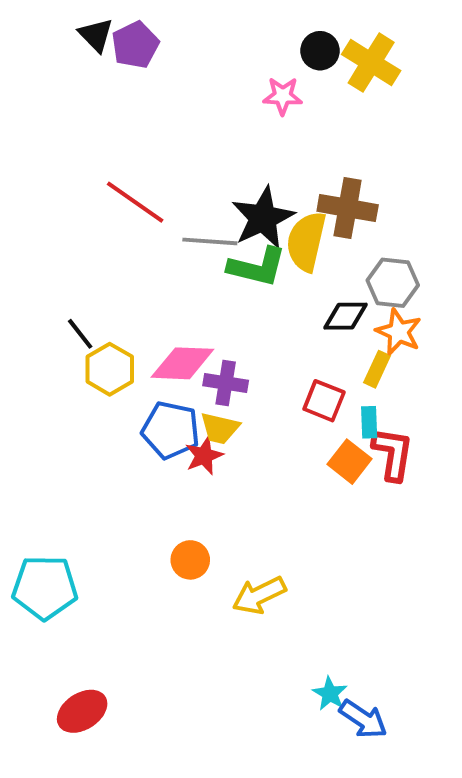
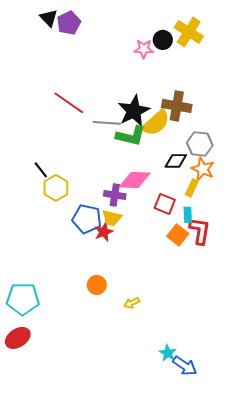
black circle: (320, 51) -> (163, 40), moved
yellow semicircle: (306, 241) -> (156, 123), turned -144
pink diamond: (182, 363) -> (135, 180), moved
yellow arrow: (259, 595) -> (132, 303), size x0.6
red ellipse: (82, 711) -> (18, 338), moved

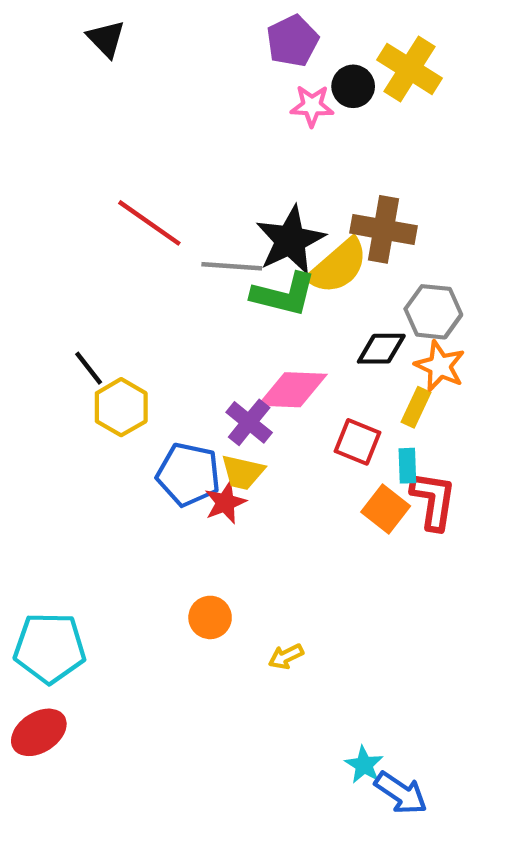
purple pentagon: (69, 23) -> (292, 41), moved
purple cross: (115, 195) -> (249, 422), turned 30

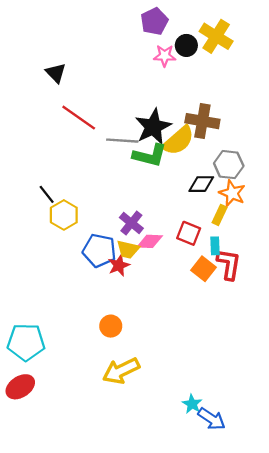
black triangle: (106, 39) -> (56, 73), moved
pink diamond: (292, 390) -> (150, 241), moved, size x0.7
yellow arrow: (286, 656) -> (121, 371), moved, size x2.0

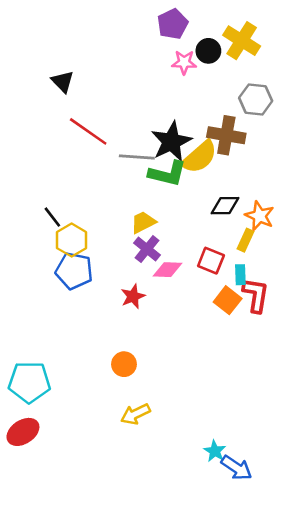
gray hexagon: (229, 165) -> (256, 99), moved
yellow trapezoid: (128, 249) -> (143, 222), moved, turned 140
blue pentagon: (99, 250) -> (74, 271), moved
yellow arrow: (121, 371) -> (135, 414), size x0.7

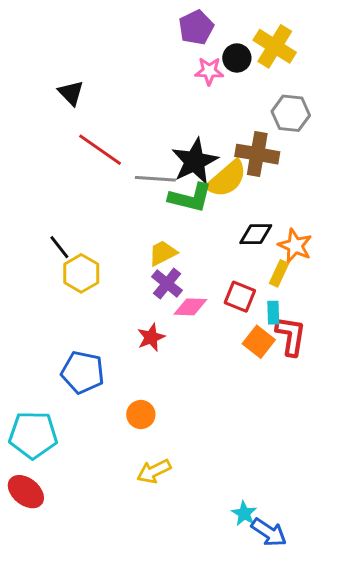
blue pentagon: (74, 271) -> (83, 372), moved
red ellipse: (23, 432) -> (26, 492), turned 72

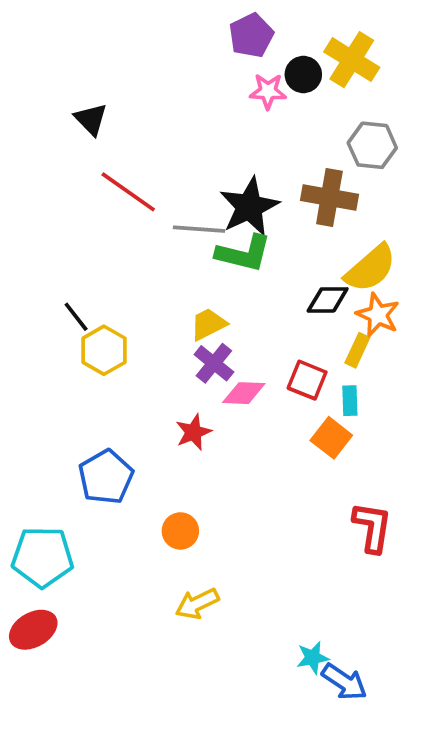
yellow semicircle: (227, 179) -> (370, 268), moved
red L-shape: (291, 336) -> (372, 527), moved
blue pentagon: (83, 372) -> (106, 477), turned 30
red ellipse: (26, 492) -> (33, 630), turned -69
cyan star: (244, 513) -> (313, 658), turned 30

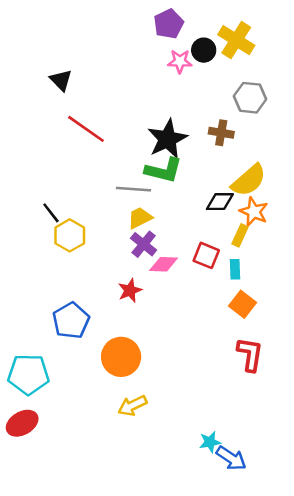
brown cross: (329, 197) -> (221, 133), size x0.7
gray line: (199, 229) -> (134, 189), moved
orange square: (331, 438) -> (242, 304), moved
orange circle: (180, 531) -> (121, 357), size x1.6

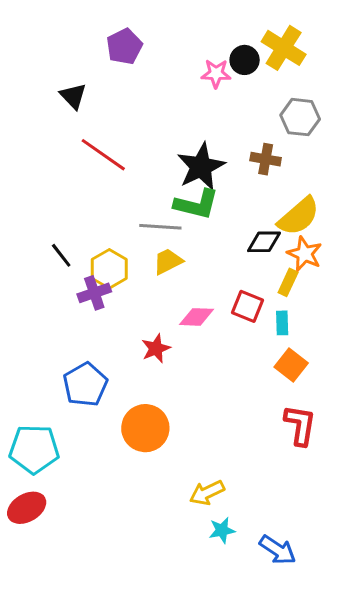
purple pentagon: (169, 24) -> (124, 46), moved
yellow hexagon: (70, 235) -> (109, 269), moved
purple cross: (144, 244) -> (94, 293), moved, turned 32
yellow arrow: (132, 406) -> (207, 493), moved
cyan star: (210, 442) -> (222, 530), moved

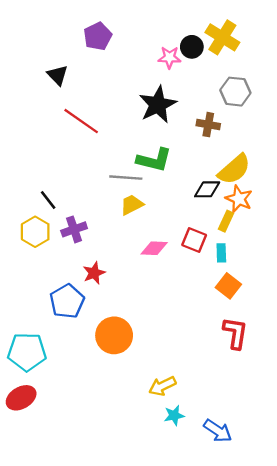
black star: (201, 167) -> (158, 105), moved
yellow hexagon: (109, 269) -> (35, 232), moved
red star: (156, 348) -> (94, 273), moved

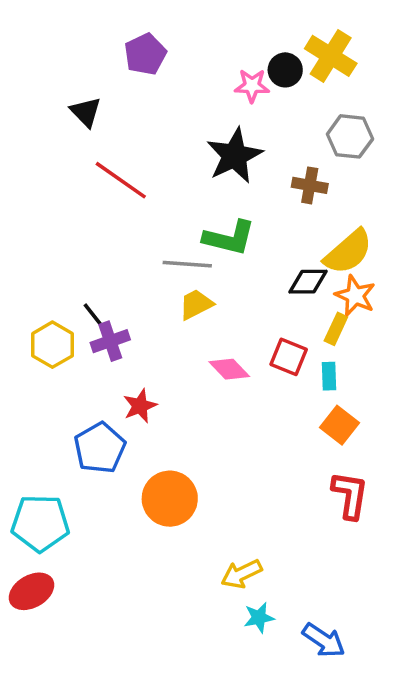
black line: (48, 200) -> (94, 317), moved
pink diamond: (154, 248) -> (229, 369), turned 44

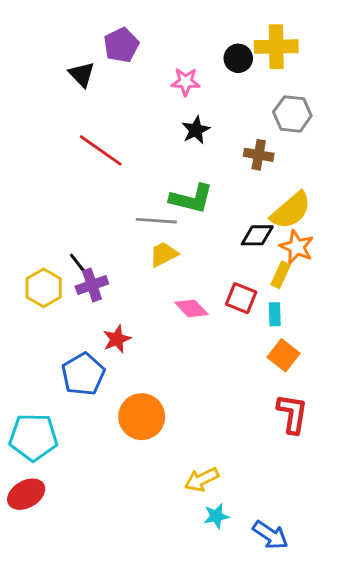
yellow cross: (331, 56) -> (276, 47), turned -33
pink star: (252, 86) -> (186, 82), moved
black triangle: (86, 112) -> (82, 74), moved
black star: (234, 156) -> (196, 130), size x0.6

